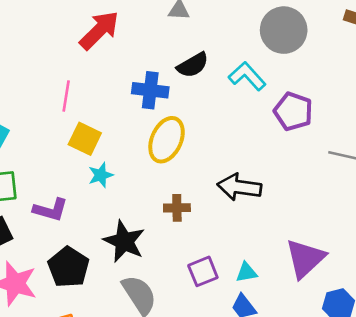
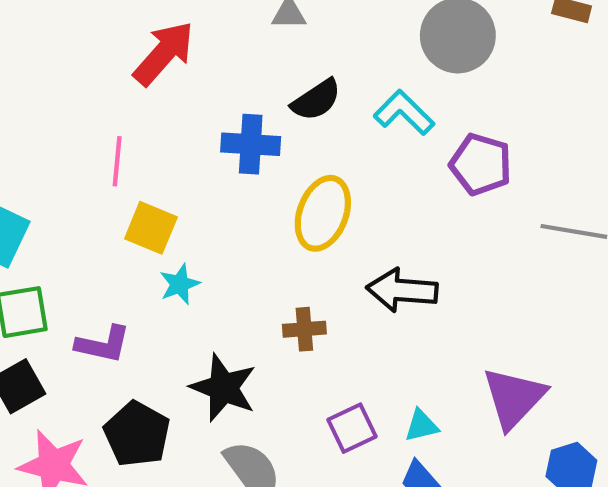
yellow ellipse: (167, 140) -> (323, 213), moved

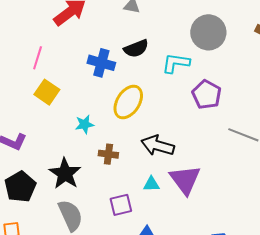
cyan L-shape: (404, 113) -> (176, 63), turned -48
cyan star: (180, 284) -> (85, 124), moved
purple triangle: (514, 398) -> (185, 180), moved, turned -32
cyan triangle: (421, 426) -> (151, 184), moved

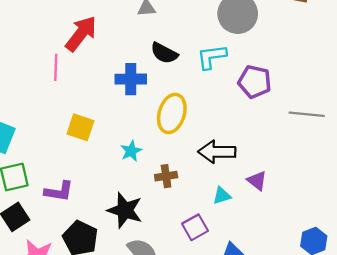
black semicircle: (136, 49) -> (164, 53), turned 65
pink line: (38, 58) -> (56, 67), moved
purple triangle: (185, 180) -> (257, 181), size x0.6

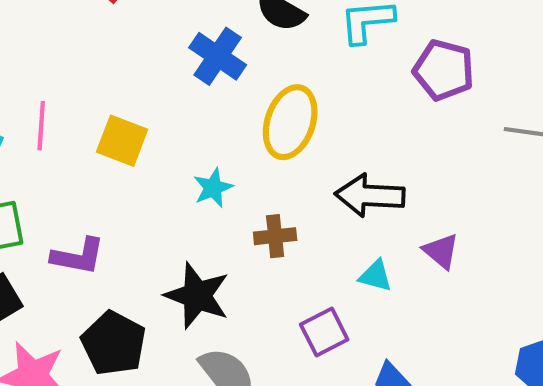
pink line: (56, 67) -> (41, 126), moved
blue cross: (131, 79) -> (218, 56), turned 32
cyan triangle: (222, 196) -> (375, 276), turned 30

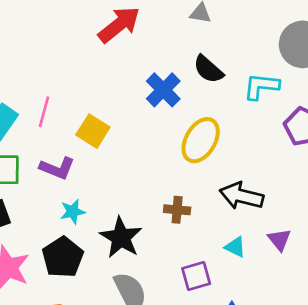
cyan star: (213, 188) -> (73, 212), moved
purple L-shape: (78, 256) -> (57, 168), moved

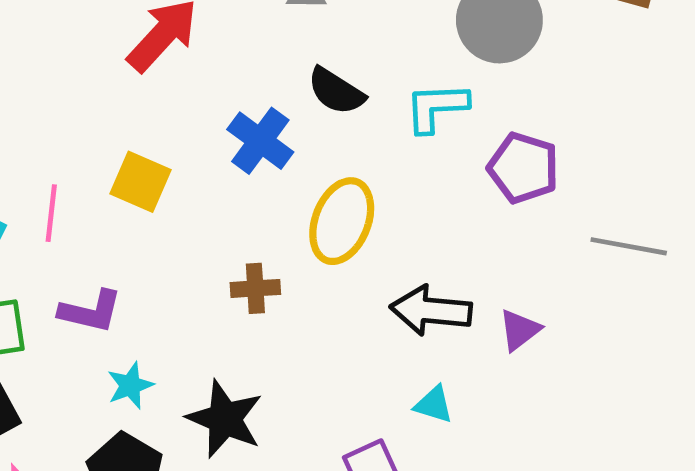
yellow square: (93, 131) -> (140, 182), moved
brown cross: (177, 210) -> (255, 288), moved
purple triangle: (279, 240) -> (520, 330), moved, turned 40

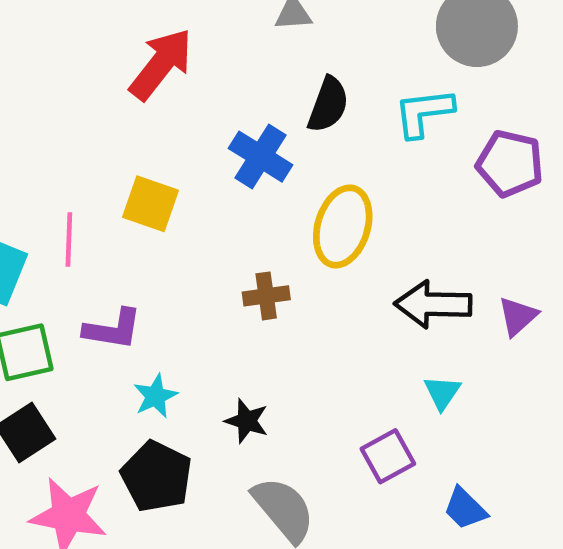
black semicircle: (336, 91) -> (328, 105), turned -98
cyan triangle: (434, 405) -> (442, 393), turned 51
black star: (225, 419) -> (247, 421), size x0.6

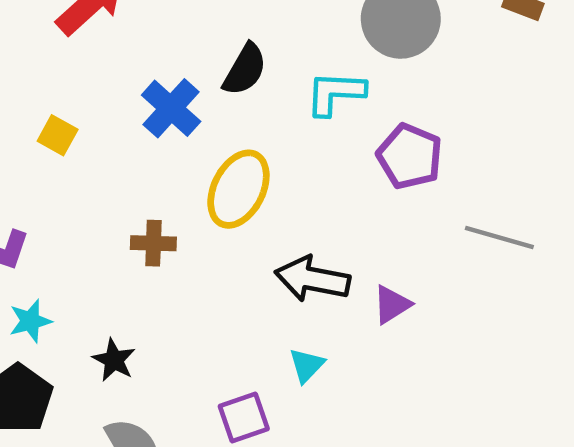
yellow square: (151, 204) -> (58, 135), size x0.7

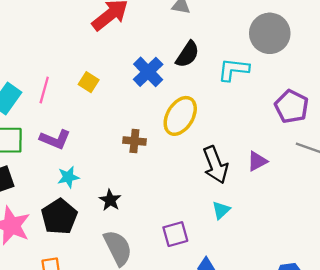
purple pentagon: (410, 156) -> (291, 106), moved
black arrow: (312, 279) -> (215, 165), turned -126
purple triangle: (392, 305) -> (257, 161), moved
cyan triangle: (307, 365) -> (221, 210), moved

